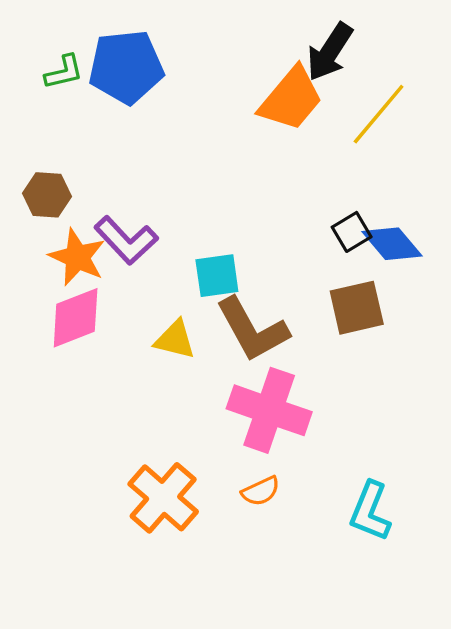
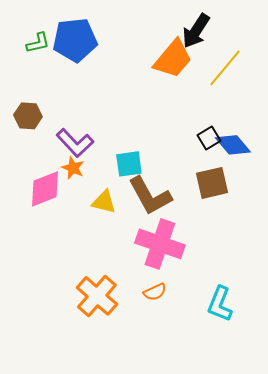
orange star: (77, 257) -> (73, 168), moved, size x0.7

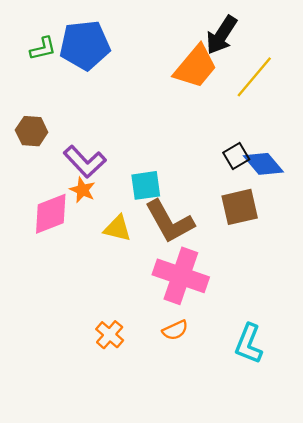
orange cross: (97, 296) -> (110, 335), size x0.6

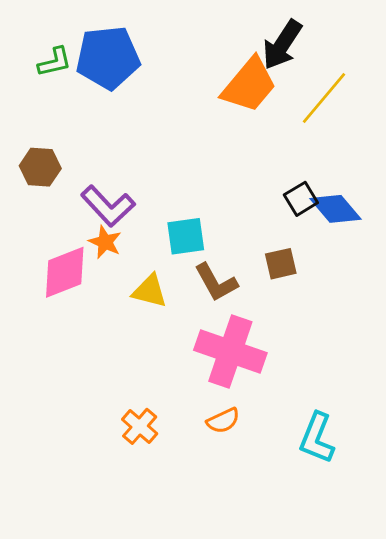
brown square: (240, 207) -> (281, 264), moved, size x0.7
brown L-shape: (170, 222) -> (216, 282), size x0.7

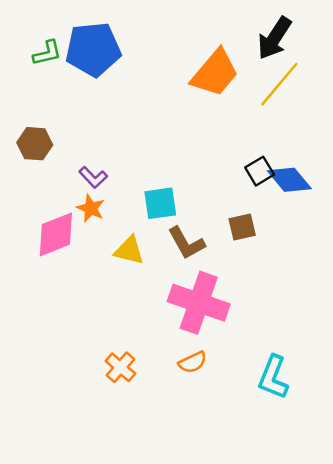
black arrow: (282, 45) -> (274, 38), moved
purple L-shape: (108, 206) -> (93, 177), size x0.6

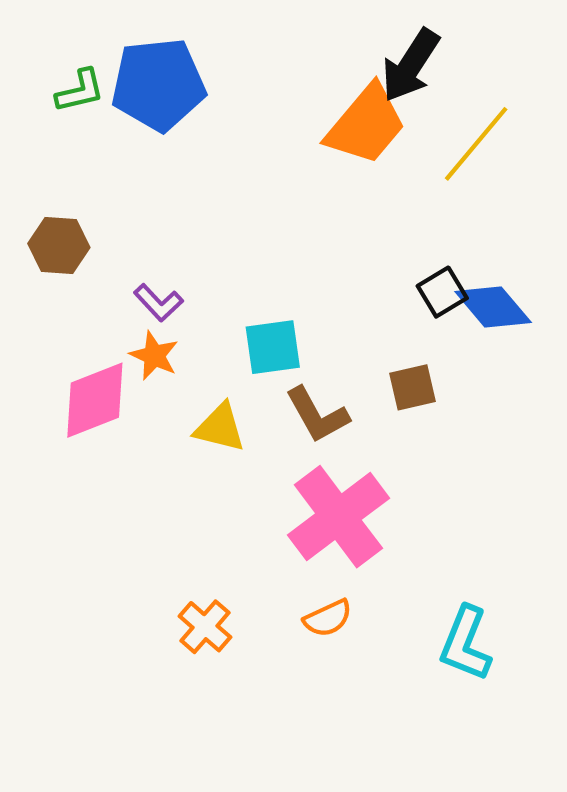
black arrow: (274, 38) -> (410, 65), moved
pink cross: (199, 303) -> (338, 517), turned 34

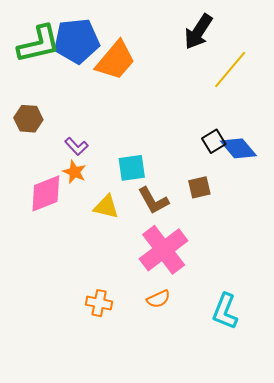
green L-shape: (80, 91) -> (39, 44), size x1.8
orange trapezoid: (366, 125) -> (115, 60), moved
orange cross: (205, 627) -> (99, 303), turned -30

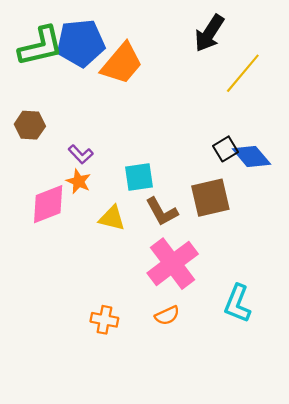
brown square: (199, 187) -> (210, 198), size x1.6
cyan L-shape: (225, 311) -> (237, 304), moved

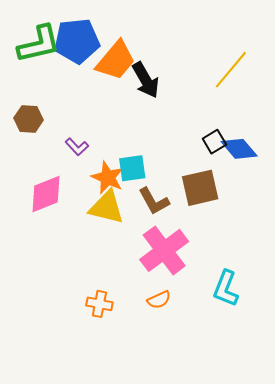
black arrow: (209, 33) -> (146, 80), moved, turned -63
orange star: (78, 181) -> (108, 178), moved, size x1.4
yellow triangle: (112, 218) -> (107, 207), size x1.4

